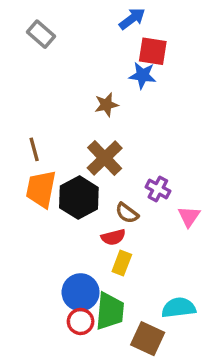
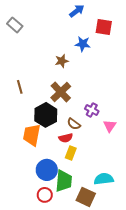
gray rectangle: (41, 34) -> (15, 25), moved
red square: (153, 51) -> (104, 27), moved
orange trapezoid: (41, 189) -> (32, 135), moved
red circle: (81, 321) -> (45, 195), moved

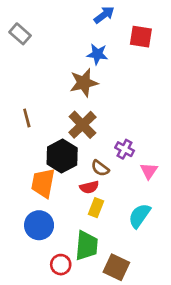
blue star: (83, 44) -> (97, 54), moved
brown star: (62, 61) -> (84, 83), size x1.5
blue circle: (47, 170) -> (39, 225), moved
cyan semicircle: (104, 179) -> (139, 216), moved, turned -48

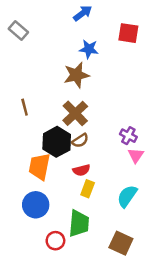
blue arrow: (104, 15) -> (83, 13), moved
purple cross: (125, 149) -> (128, 136), moved
brown semicircle: (100, 168) -> (80, 141), moved, turned -70
brown square: (116, 267) -> (121, 243), moved

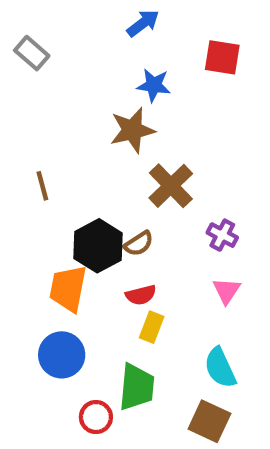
brown cross: (75, 113) -> (171, 186), moved
pink triangle: (136, 155) -> (227, 291), moved
cyan semicircle: (127, 196) -> (220, 368), moved, turned -60

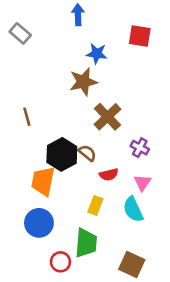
blue arrow: (143, 23) -> (78, 15), moved, turned -55
brown semicircle: (139, 244) -> (87, 153), turned -108
red semicircle: (141, 295) -> (109, 175), moved
cyan semicircle: (220, 368) -> (133, 209), moved

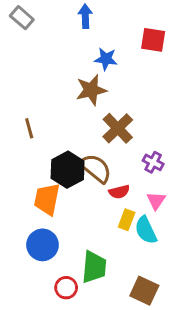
gray rectangle: (20, 33) -> (22, 18), moved
brown semicircle: (87, 153) -> (96, 168), size x1.6
yellow rectangle: (95, 205) -> (127, 220), moved

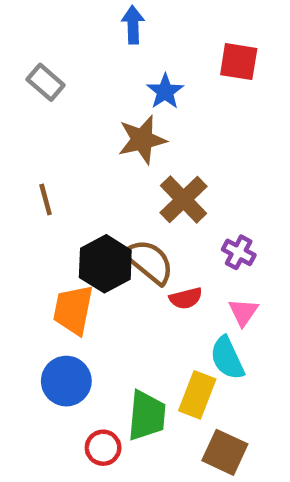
gray rectangle: (22, 18) -> (46, 82), moved
blue star: (106, 59) -> (165, 91), turned 30
yellow rectangle: (127, 220) -> (197, 395), moved, size x1.4

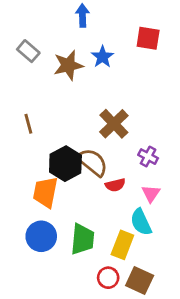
brown star: (142, 140) -> (68, 65), moved
green trapezoid: (147, 416) -> (83, 239), moved
red circle: (103, 448) -> (108, 278), moved

